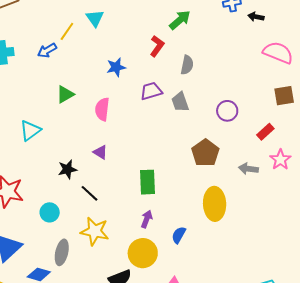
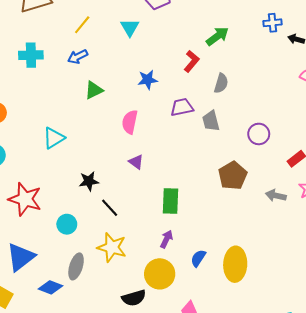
yellow line: (67, 31) -> (82, 25), moved
green triangle: (65, 94) -> (94, 90), moved
purple triangle: (100, 152) -> (136, 162), moved
yellow ellipse: (215, 204) -> (235, 264), moved

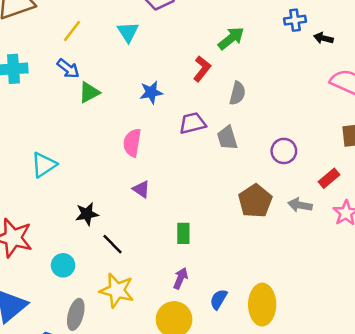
blue arrow: (78, 57) -> (68, 69), turned -114
green triangle: (94, 90) -> (89, 92), moved
gray arrow: (276, 196) -> (300, 205), moved
green rectangle: (170, 201) -> (183, 233), size x0.7

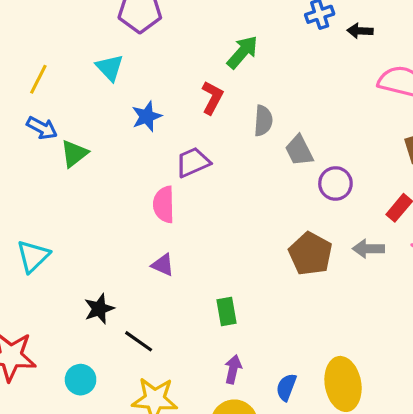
blue star: (151, 92) -> (147, 116), moved
purple trapezoid: (193, 123) -> (193, 162), moved
gray trapezoid: (227, 138) -> (299, 151), moved
pink semicircle: (132, 143) -> (164, 204), moved

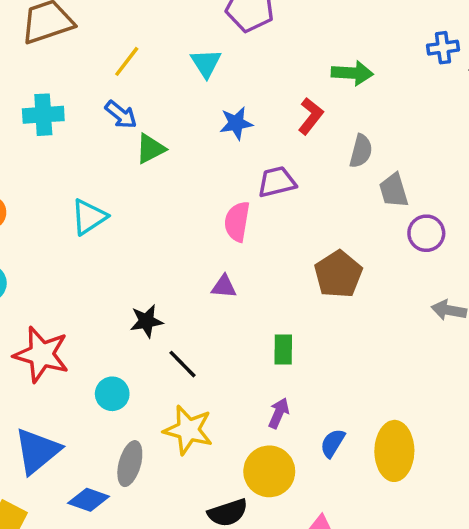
green arrow: (242, 52) -> (352, 73), turned 42
brown pentagon: (310, 254) -> (338, 274), moved
cyan triangle: (33, 256) -> (89, 217), moved
purple triangle: (163, 265) -> (224, 287), turned -30

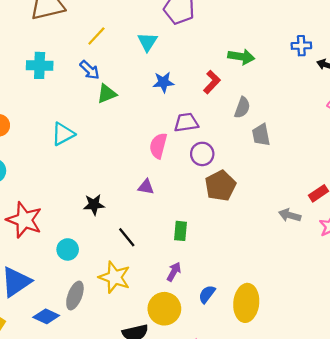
purple circle: (426, 233) -> (202, 154), moved
black line: (182, 364) -> (127, 237), moved

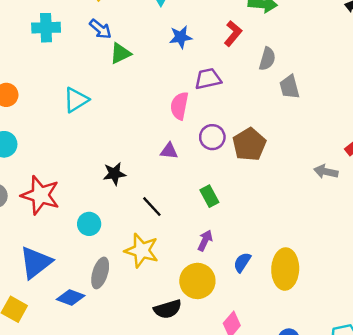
purple circle: (202, 154) -> (212, 137), moved
green rectangle: (181, 231) -> (209, 196), turned -30

